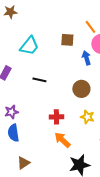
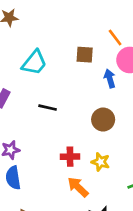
yellow star: (87, 117) -> (100, 162), moved

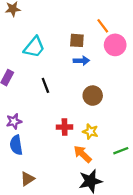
blue arrow: (110, 79) -> (81, 61), moved, turned 104
black line: (48, 108) -> (45, 85), turned 56
orange arrow: (78, 187) -> (83, 154), moved

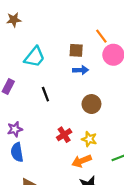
red cross: (65, 127) -> (64, 135), turned -32
orange arrow: (83, 154) -> (82, 161), turned -66

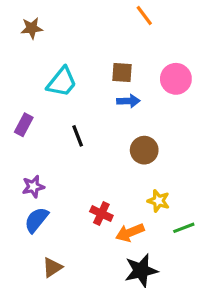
orange line: (101, 36) -> (144, 15), moved
red cross: (64, 135) -> (101, 214), moved, turned -32
yellow star: (89, 139) -> (158, 201), moved
blue semicircle: (17, 152) -> (36, 220), turned 48

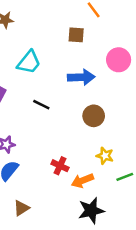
brown square: (122, 72) -> (76, 35), moved
blue arrow: (128, 101) -> (81, 77), size x1.5
black line: (78, 136) -> (41, 105), turned -42

